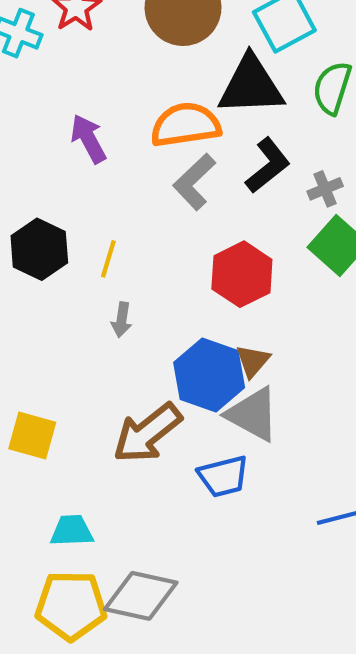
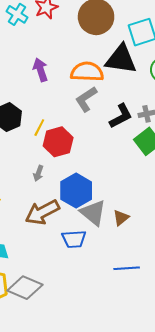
black L-shape: (268, 165) -> (121, 116), moved
red hexagon: (242, 274) -> (58, 142), moved
gray arrow: (122, 320) -> (38, 173), moved
brown triangle: (253, 361) -> (121, 218), moved

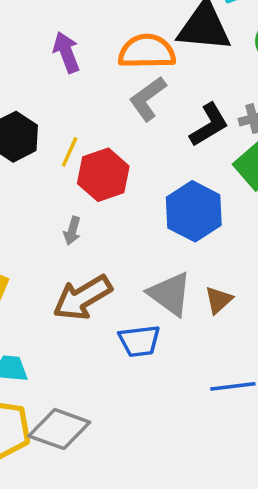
blue hexagon: (76, 191) -> (194, 211), moved

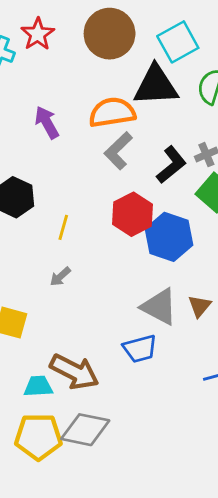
yellow line: (70, 152) -> (63, 227), moved
red hexagon: (103, 175) -> (133, 214), moved
gray arrow: (72, 231) -> (60, 277), moved, turned 40
brown arrow: (82, 298) -> (74, 372), moved, turned -114

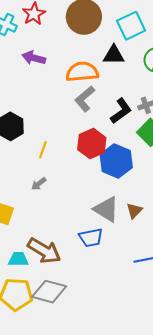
black triangle: (156, 86) -> (114, 55), size x0.7
purple arrow: (47, 122) -> (34, 58), moved, turned -50

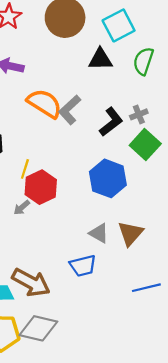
orange semicircle: (82, 72) -> (45, 103), moved, turned 40
red hexagon: (92, 144) -> (41, 187), moved
gray triangle: (106, 209) -> (99, 233), size x0.7
brown triangle: (134, 211) -> (131, 233), size x1.4

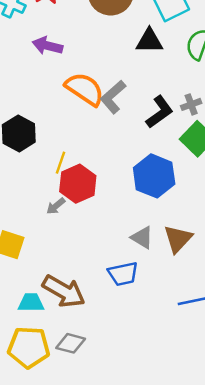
gray diamond: (38, 328) -> (71, 343), size x0.7

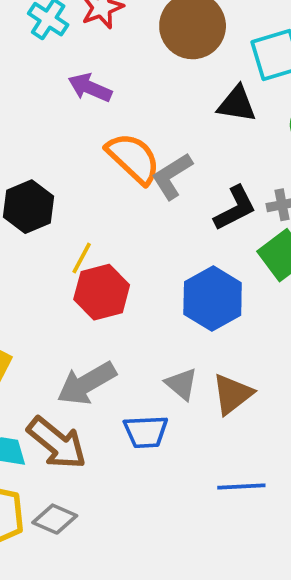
gray arrow: (56, 206) -> (87, 383), moved, size x2.0

